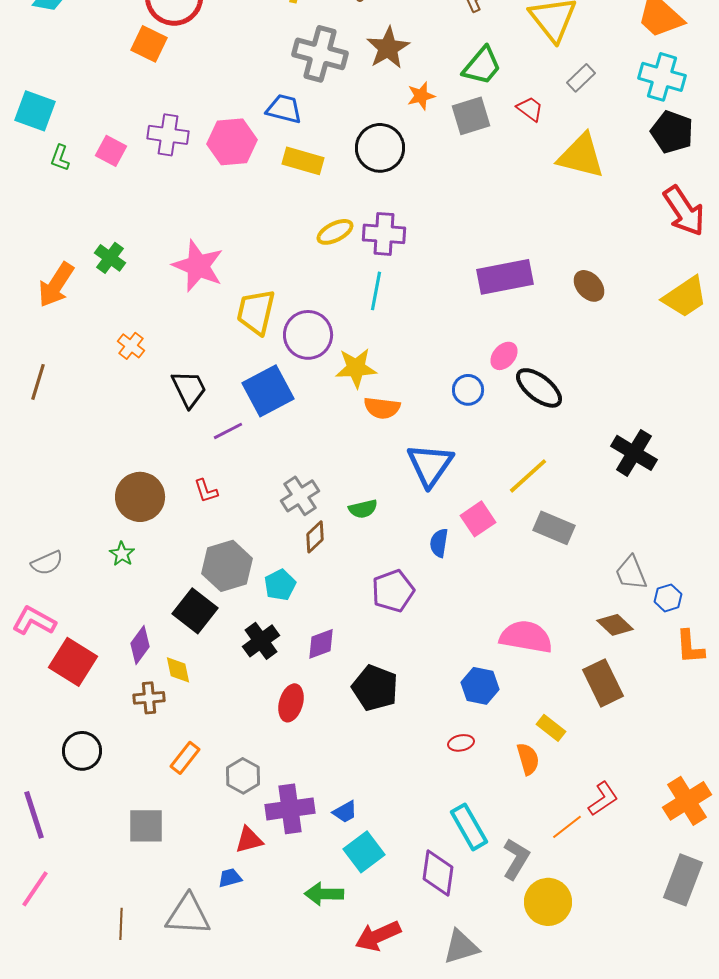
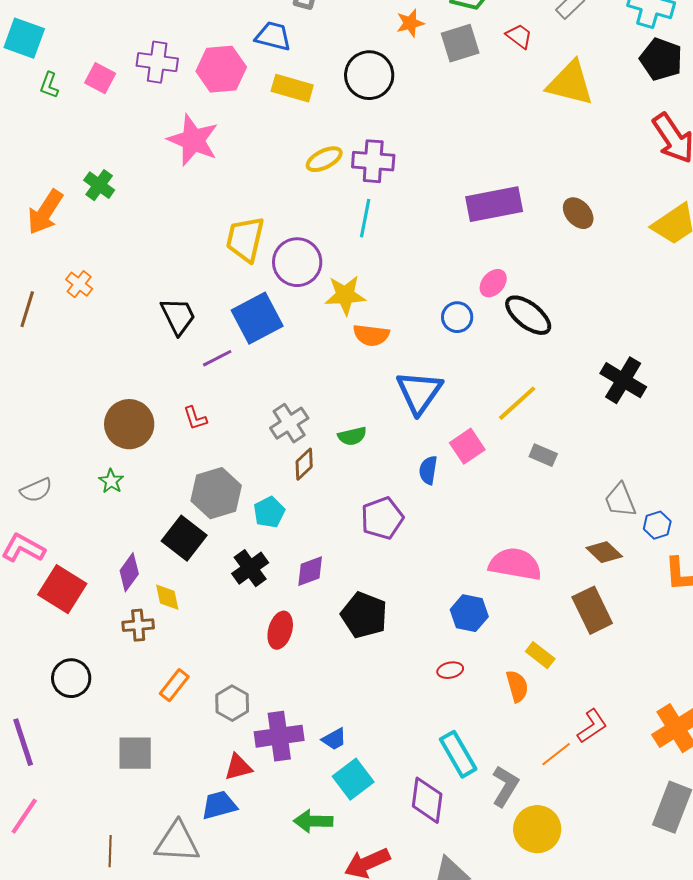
pink star: (198, 266) -> (193, 140), moved
orange cross: (131, 346) -> (79, 284), moved
gray rectangle: (554, 528) -> (543, 455), size x0.7
blue trapezoid: (230, 878) -> (219, 805), size x1.5

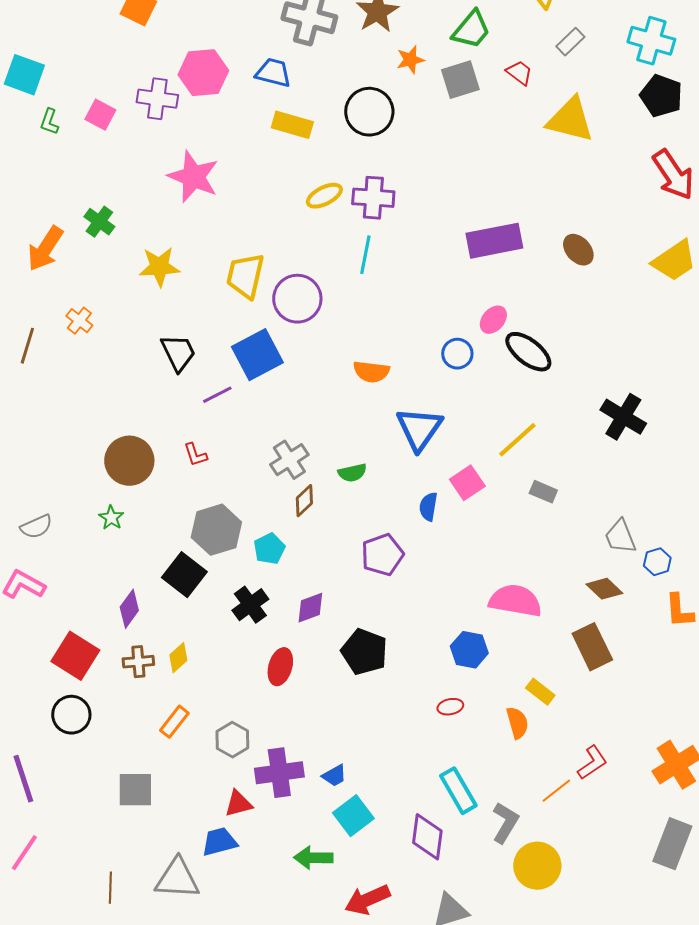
pink hexagon: (221, 69) -> (203, 73), moved
yellow star: (345, 295) -> (159, 267), moved
red square: (62, 589) -> (75, 656), moved
yellow diamond: (167, 597) -> (178, 658), moved, turned 60

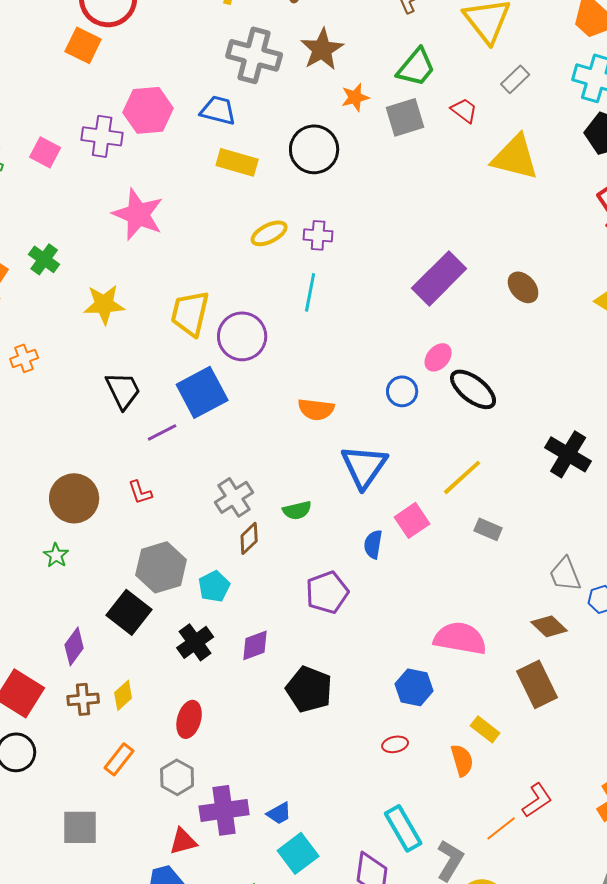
purple cross: (373, 198) -> (318, 235), size x0.7
purple rectangle: (494, 241) -> (439, 278), turned -34
orange cross: (79, 321) -> (24, 358), turned 32
red ellipse: (280, 667) -> (189, 719), moved

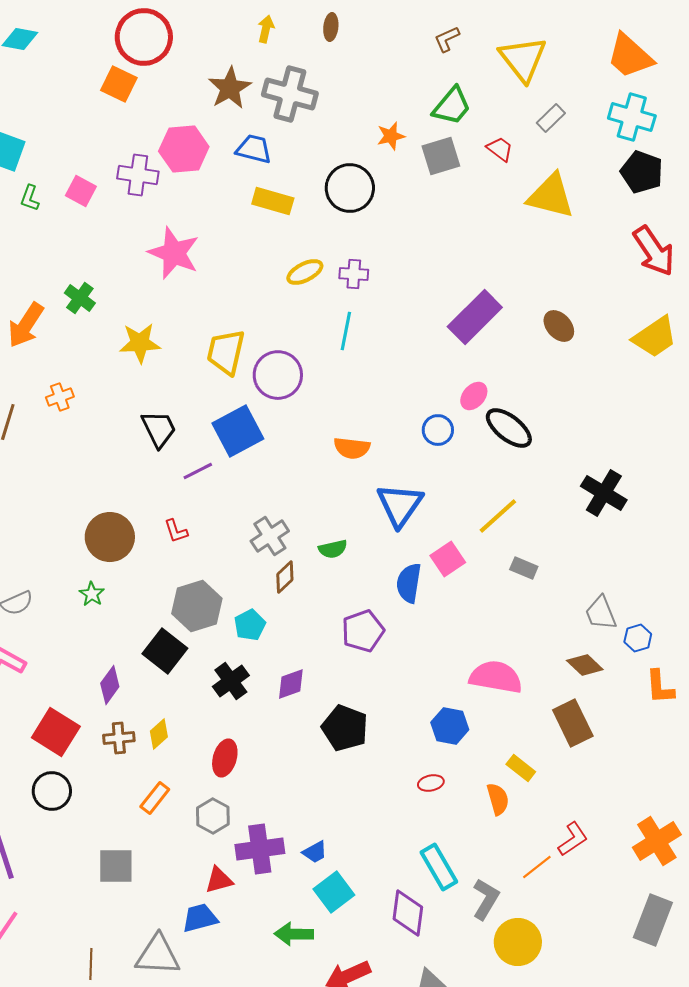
brown star: (322, 49) -> (230, 88), moved
blue semicircle: (373, 544) -> (409, 583), size x1.4

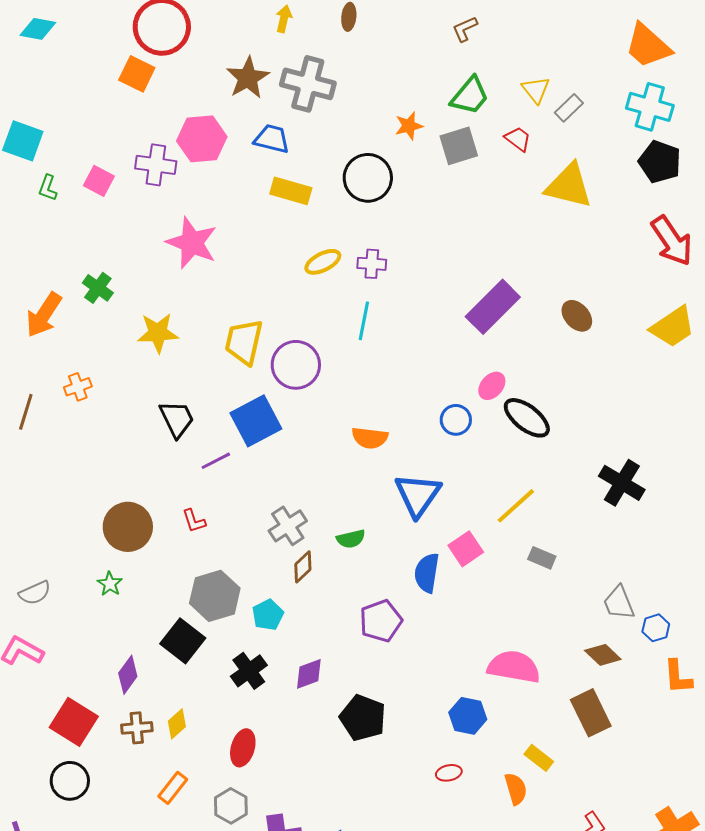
yellow triangle: (523, 59) -> (536, 90), moved, size x0.6

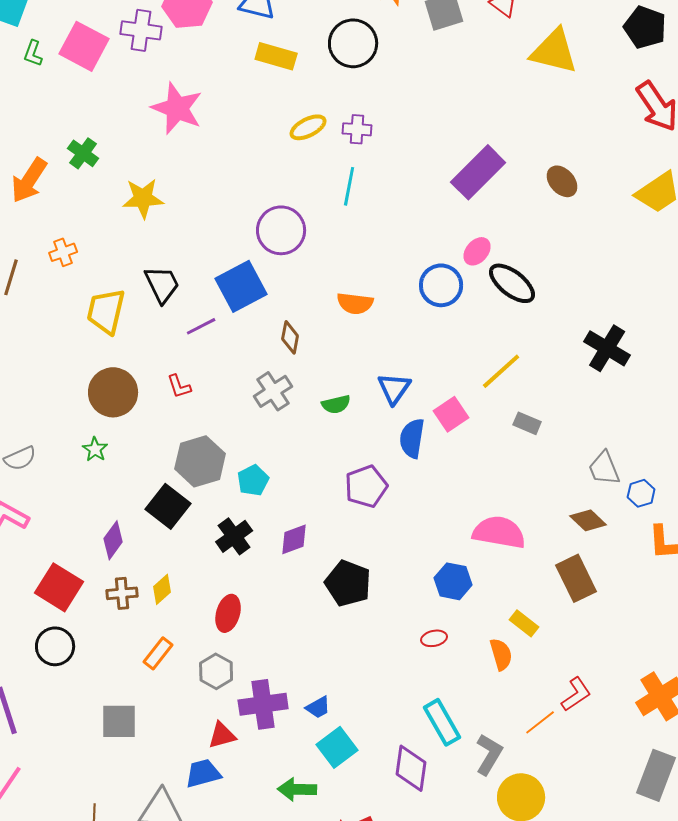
pink square: (99, 181) -> (84, 46), size x1.6
yellow trapezoid: (244, 342) -> (106, 311), moved
blue circle: (456, 420) -> (441, 285), size x1.4
blue triangle: (418, 495) -> (394, 388), moved, size x0.7
brown diamond: (303, 567) -> (290, 337), moved, turned -36

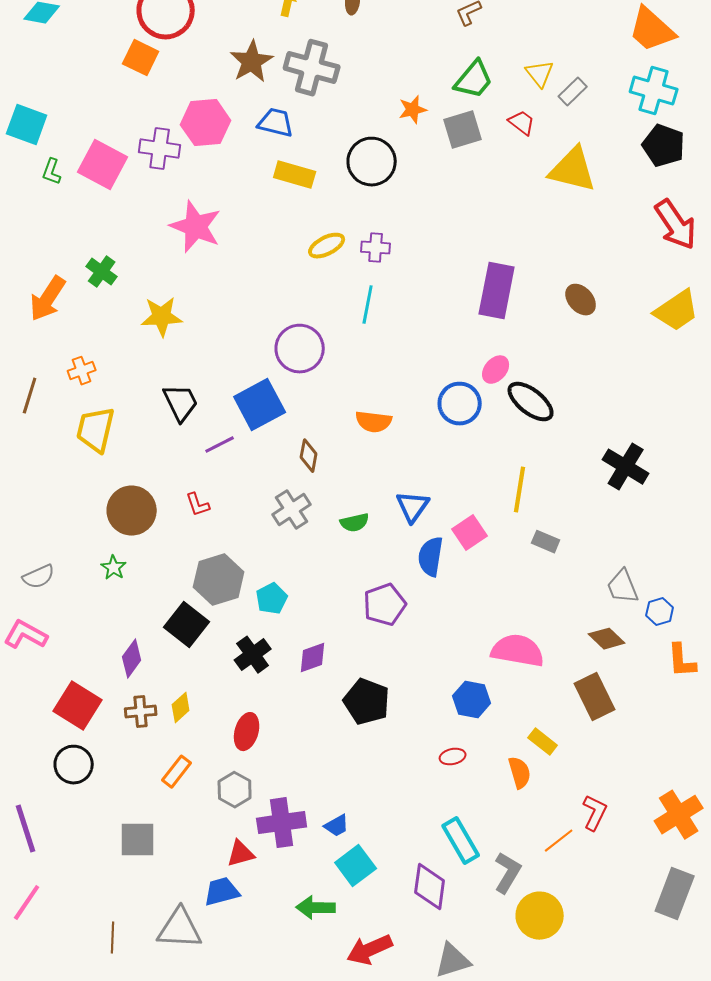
purple rectangle: (478, 172) -> (497, 291), turned -34
yellow trapezoid: (106, 311) -> (96, 430), moved
yellow line: (501, 371) -> (520, 490), turned -39
red L-shape: (576, 694) -> (595, 813), turned -30

